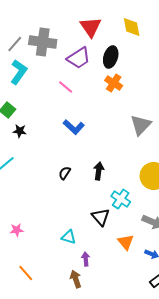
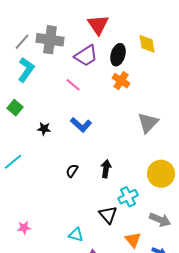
yellow diamond: (132, 27) -> (147, 44), moved
black star: (20, 131) -> (44, 129), moved
cyan cross: (121, 199) -> (128, 197), turned 30

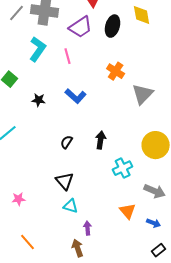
cyan L-shape: (26, 70) -> (38, 49), moved
orange cross: (121, 81) -> (116, 71), moved
pink line: (73, 85) -> (68, 56), turned 35
black triangle: (108, 215) -> (65, 181), moved

